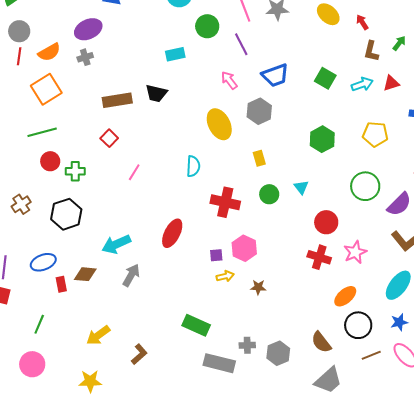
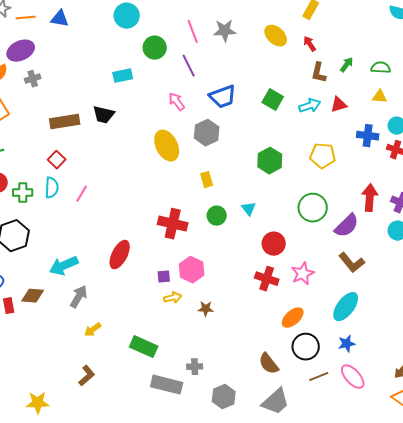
purple ellipse: (88, 29) -> (21, 51), moved
cyan semicircle: (193, 166) -> (52, 188), moved
yellow arrow: (98, 335) -> (93, 330), moved, size x0.7
gray hexagon: (278, 353) -> (224, 397), moved

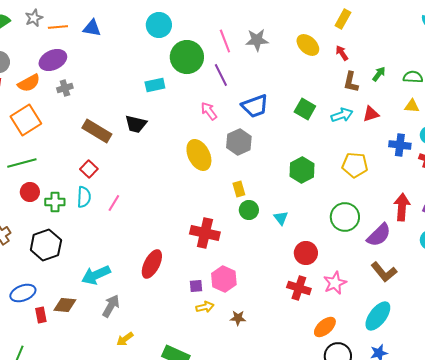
green circle: (155, 48) -> (187, 57), size x1.4
brown rectangle: (65, 122) -> (97, 131), turned 40
green circle: (217, 216) -> (249, 210), moved

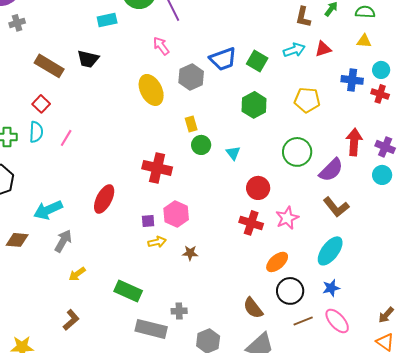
blue trapezoid: (255, 106) -> (223, 59), moved
green square: (305, 109) -> (257, 61), moved

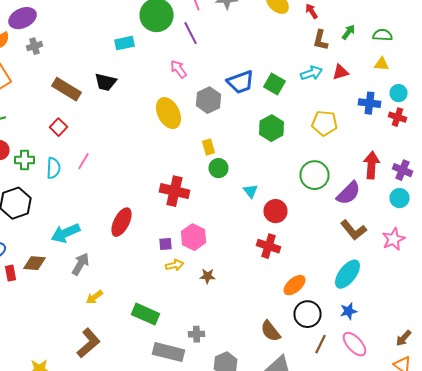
cyan semicircle: (36, 132) -> (54, 168), moved
cyan triangle: (233, 153) -> (250, 191), moved
pink star: (287, 218) -> (394, 239), moved
brown L-shape: (71, 320) -> (88, 343), size x1.4
brown line: (303, 321) -> (320, 344), turned -42

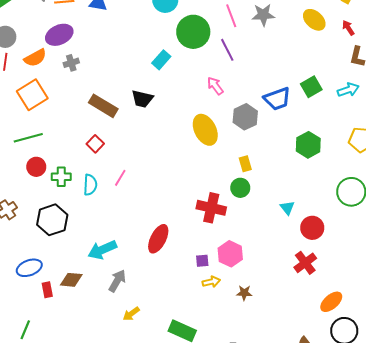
cyan rectangle: (124, 43) -> (161, 60), turned -36
green square: (274, 84) -> (311, 87), moved, turned 30
green circle: (218, 168) -> (240, 188), moved
red cross: (268, 246) -> (305, 263), turned 35

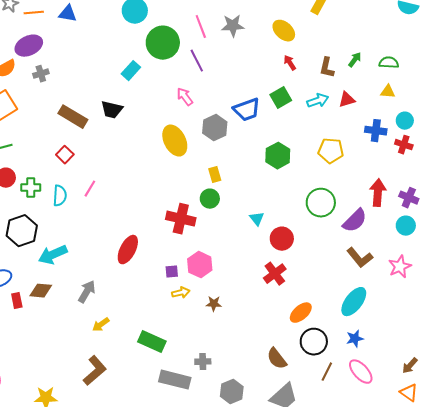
red arrow: (348, 28) -> (290, 63), moved
cyan arrow: (102, 250) -> (53, 255), moved

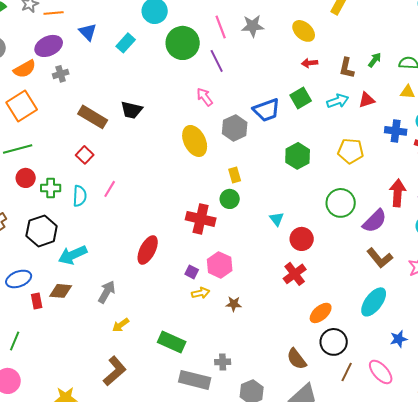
blue triangle: (68, 14) -> (88, 32), moved, turned 36
red arrow: (290, 63) -> (310, 63), turned -63
cyan rectangle: (131, 71) -> (126, 43), moved
purple square: (172, 272) -> (192, 272), turned 32
blue star: (355, 339) -> (399, 339), moved

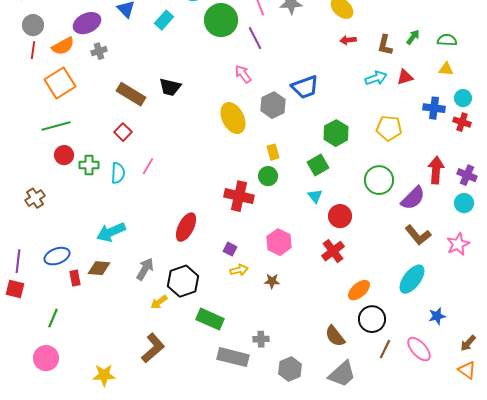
green square: (301, 98) -> (318, 165), moved
black hexagon: (42, 231) -> (183, 281), moved
pink hexagon: (220, 265) -> (279, 242), moved

